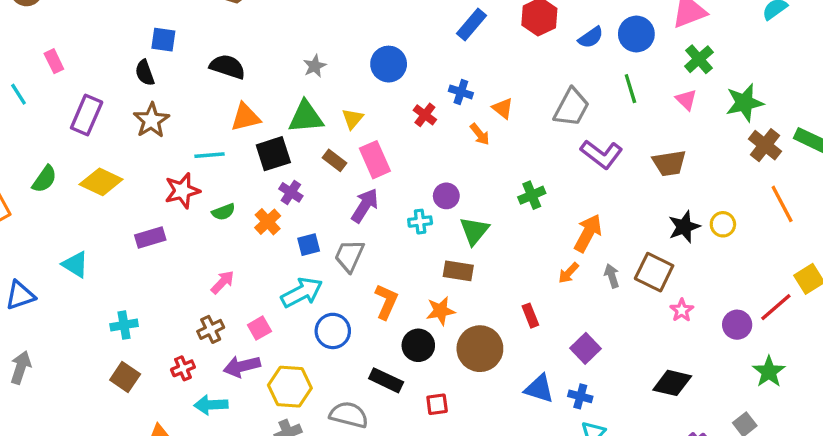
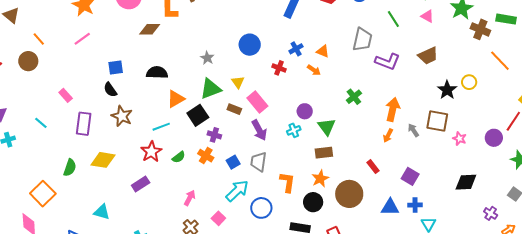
pink rectangle: (54, 61) -> (66, 95), moved
blue cross: (461, 92) -> (296, 49), turned -32
purple arrow: (365, 205) -> (259, 130), turned 135

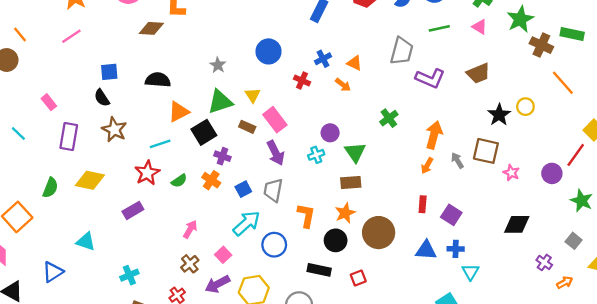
green line: (393, 19) -> (439, 28), turned -72
red rectangle: (373, 167) -> (423, 204), moved, turned 40

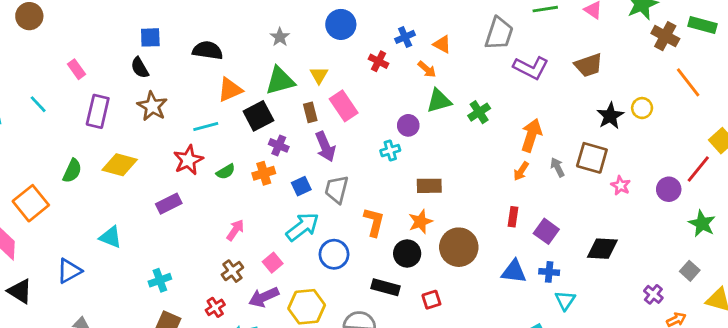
brown rectangle: (247, 127) -> (310, 112), turned 49
green triangle: (355, 152) -> (439, 101), moved, turned 45
purple arrow: (276, 153) -> (325, 147), moved
orange cross: (211, 180) -> (264, 173), turned 36
black diamond: (517, 224) -> (602, 249), moved

